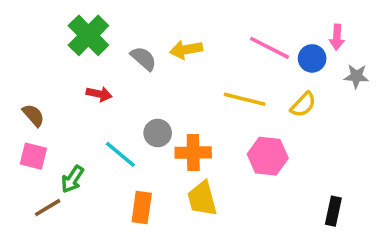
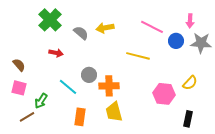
blue circle: (312, 58) -> (176, 41), moved
gray star: (356, 76) -> (201, 43), size x1.5
yellow semicircle: (303, 105) -> (190, 83), moved
pink hexagon: (268, 156) -> (164, 94), moved

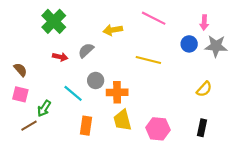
pink line: (152, 27) -> (154, 18), moved
gray semicircle: (81, 33) -> (86, 50), moved, turned -84
pink hexagon: (164, 94) -> (158, 129), moved

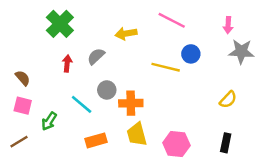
blue circle: (189, 44) -> (191, 54), moved
red arrow: (60, 57) -> (67, 64), turned -96
brown line: (29, 126) -> (19, 142), moved
orange rectangle: (86, 126) -> (96, 140), turned 66

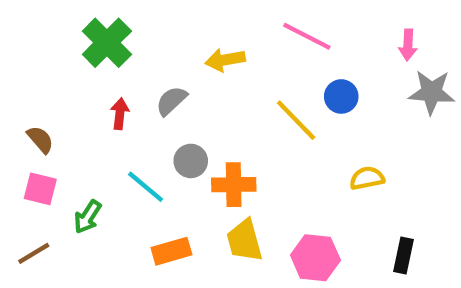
yellow line: (166, 67) -> (296, 120), turned 32
yellow semicircle: (228, 100) -> (367, 178), moved, turned -144

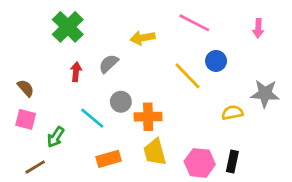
gray star: (431, 92) -> (265, 94), moved
brown line: (34, 253) -> (35, 167), moved
black rectangle: (404, 256) -> (232, 162), moved

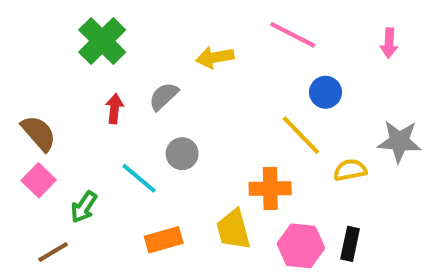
yellow line: (187, 76) -> (301, 135), moved
brown semicircle: (26, 88) -> (39, 133), size x1.4
orange cross: (148, 117) -> (270, 188), moved
pink square: (26, 119) -> (39, 180), turned 30

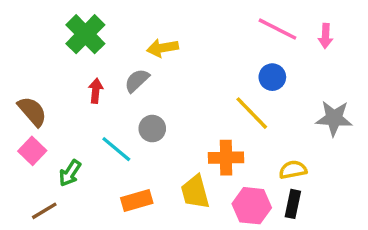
pink line: (293, 35) -> (277, 29), moved
yellow arrow: (215, 57) -> (163, 48), moved
yellow semicircle: (350, 170) -> (293, 170), moved

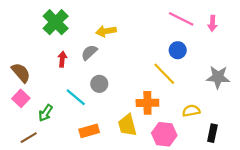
black rectangle: (293, 204) -> (212, 133), moved

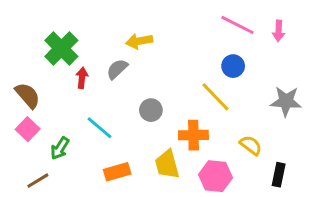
green cross: (56, 22) -> (61, 48), moved
gray circle: (99, 84) -> (151, 110), moved
yellow semicircle: (191, 111) -> (251, 145), turned 48

